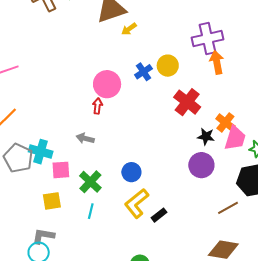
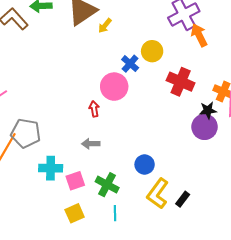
pink circle: (107, 84) -> (114, 87), moved
gray pentagon: (18, 158) -> (26, 133), moved
purple circle: (201, 165) -> (205, 127), moved

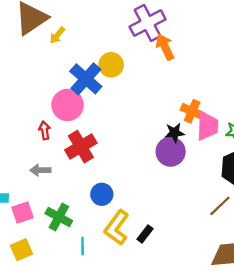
blue cross: (130, 64) -> (86, 79), size x1.6
red cross: (181, 82) -> (81, 147), moved, turned 36
cyan line: (115, 213) -> (83, 246), moved

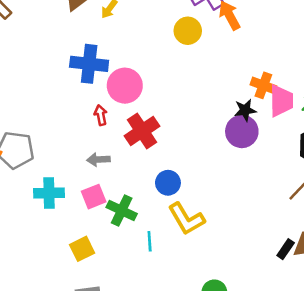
yellow circle: (111, 65) -> (188, 31), moved
blue cross: (86, 79) -> (89, 64), moved, turned -32
pink square: (22, 212) -> (94, 197), moved
yellow L-shape: (117, 228) -> (186, 219), turned -64
black rectangle: (145, 234) -> (286, 249), moved

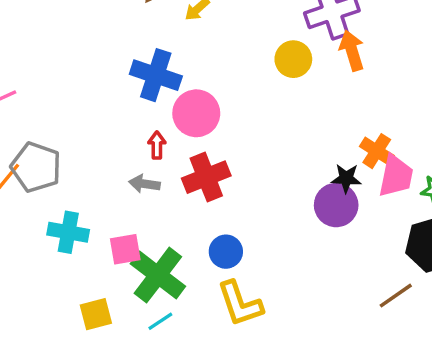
gray arrow: (98, 160) -> (144, 184), moved
green cross: (122, 210) -> (158, 275), size x1.4
cyan line: (150, 241) -> (160, 321), moved, turned 48

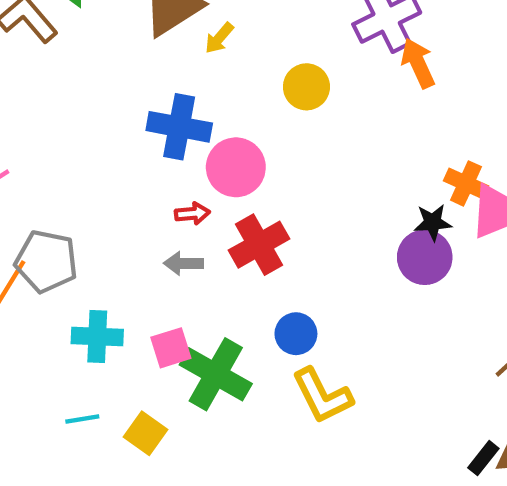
yellow circle: (293, 59) -> (306, 87), moved
red arrow: (157, 145) -> (192, 213), turned 92
yellow square: (96, 314) -> (145, 433), turned -32
cyan line: (160, 321) -> (82, 419), moved, turned 32

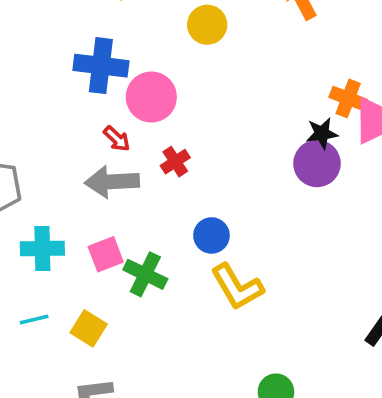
red arrow: (192, 213) -> (117, 139), turned 52
red cross: (259, 245) -> (175, 162), size x0.6
gray arrow: (183, 263) -> (112, 182), size x1.6
green cross: (216, 374) -> (145, 274), size x0.7

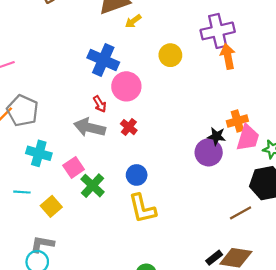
orange cross: (348, 98) -> (237, 121), turned 36
red cross: (175, 162) -> (129, 127), turned -35
pink square: (106, 254) -> (74, 167), turned -30

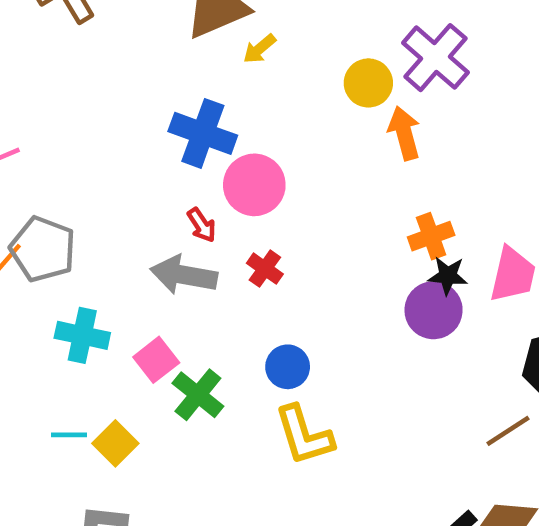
purple cross: (218, 31) -> (435, 58), turned -32
yellow circle: (170, 55) -> (368, 83), moved
orange arrow: (228, 56) -> (404, 133), moved
orange cross: (237, 121) -> (431, 236), moved
cyan line: (22, 192) -> (69, 435), moved

